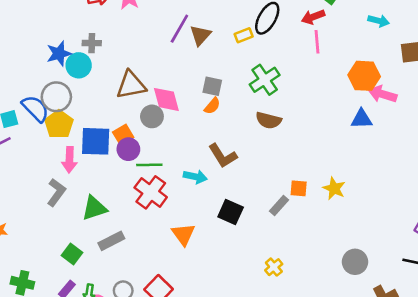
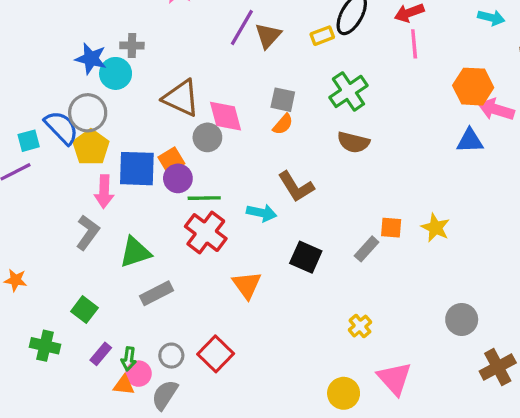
blue star: (59, 54) -> (91, 59), turned 30
brown triangle: (131, 85) -> (181, 98), turned 36
green square: (72, 254) -> (84, 310), moved

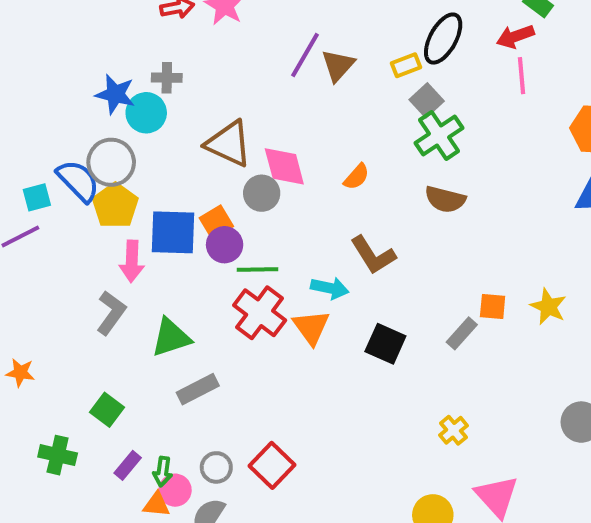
gray square: (283, 100) -> (427, 100), moved, turned 35
orange triangle: (247, 285) -> (311, 327), moved

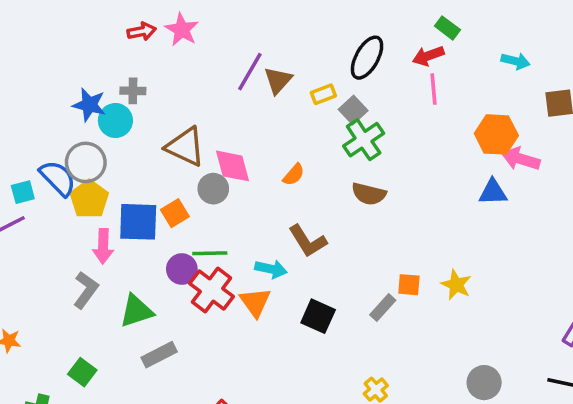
yellow rectangle: (406, 65) -> (323, 94), moved
purple circle: (225, 245) -> (182, 269), moved

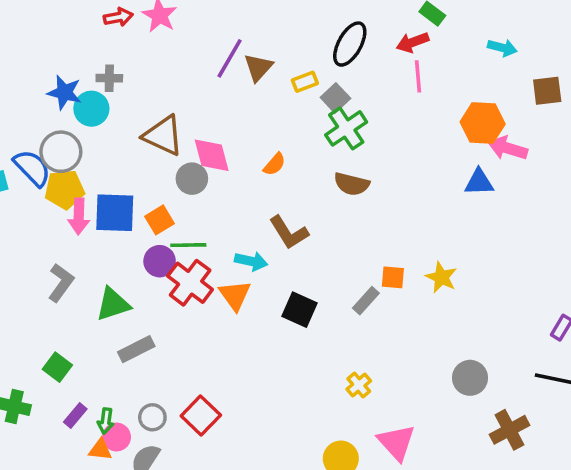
yellow pentagon: (89, 199) -> (64, 189), turned 30
orange square: (175, 213) -> (160, 220), moved
pink arrow: (103, 246) -> (79, 216), moved

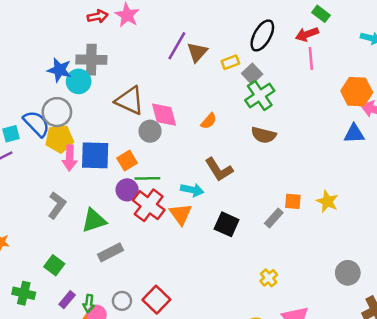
gray cross: (109, 78) -> (91, 60), size x1.6

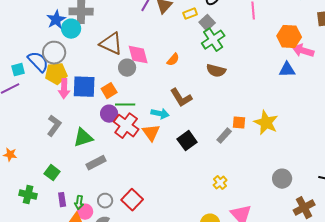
blue star: (59, 70) -> (56, 20), turned 30
yellow star: (327, 201) -> (266, 123), size x1.4
black square: (227, 224) -> (187, 141), turned 30
purple rectangle: (67, 300) -> (62, 200), turned -48

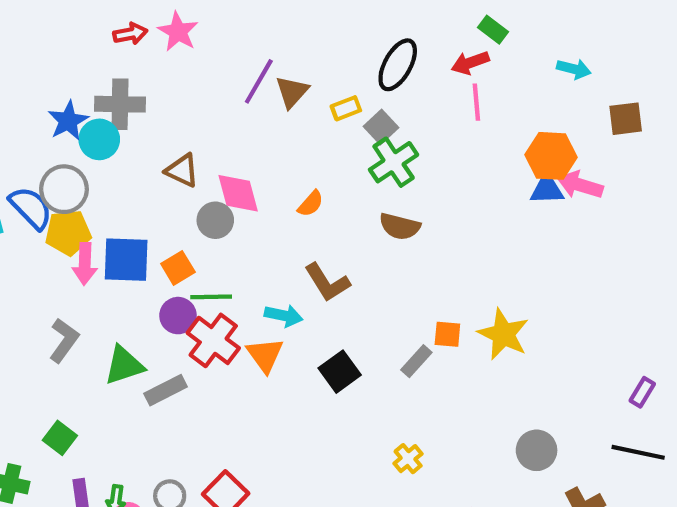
brown triangle: (111, 44) -> (182, 170), size x0.7
blue triangle: (287, 70) -> (547, 189), moved
gray rectangle: (96, 163) -> (166, 390), moved

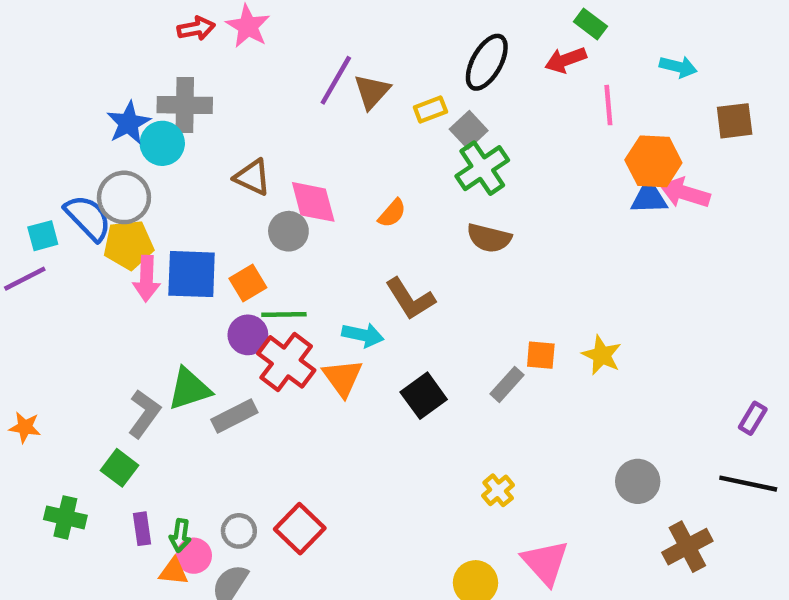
pink line: (476, 102) -> (608, 105), moved
yellow star: (503, 334) -> (602, 355), size x0.7
gray L-shape: (64, 340) -> (144, 414), moved

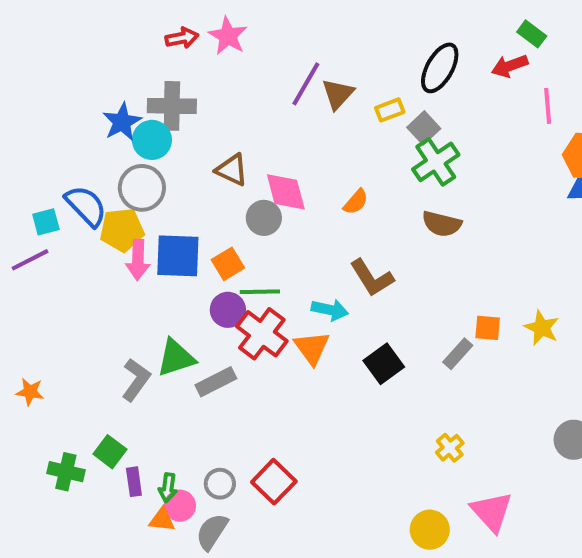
gray circle: (124, 197) -> (142, 188), moved
green square: (119, 468) -> (110, 452), moved

